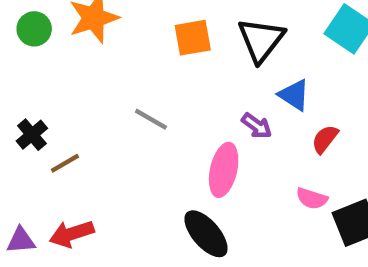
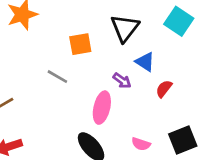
orange square: (193, 38) -> (80, 44), moved
pink semicircle: (312, 199) -> (141, 144), moved

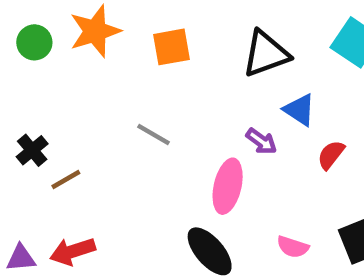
black triangle: (125, 28) -> (266, 54), turned 32
orange square: (80, 44) -> (171, 47), moved

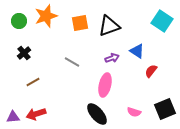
black triangle: (266, 54) -> (109, 26), moved
purple arrow: (261, 141) -> (112, 58), moved, turned -56
black cross: (32, 150) -> (24, 53), moved

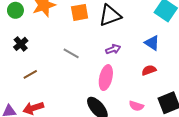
blue triangle: (137, 51) -> (152, 43), moved
red semicircle: (151, 71) -> (149, 70), moved, turned 32

